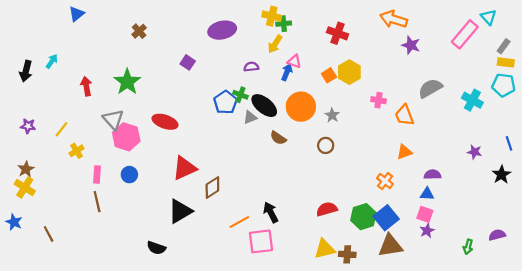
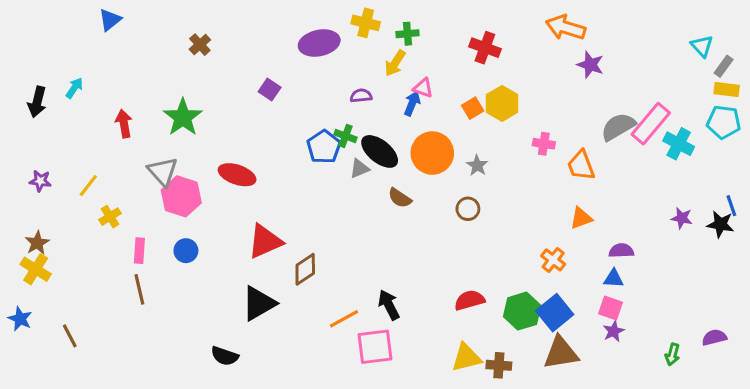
yellow cross: (272, 16) -> (366, 23), moved
cyan triangle: (489, 17) -> (702, 46), moved
pink rectangle: (465, 34) -> (651, 124), moved
black star: (501, 175) -> (720, 224), moved, turned -30

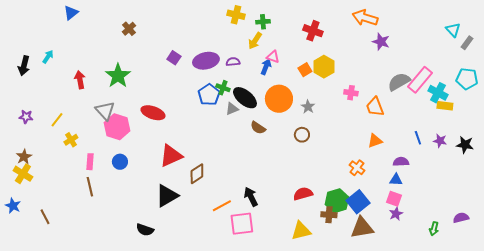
purple ellipse: (319, 43) -> (206, 61), moved
yellow rectangle: (727, 89) -> (445, 106), moved
blue line: (731, 206) -> (418, 138), moved
brown cross: (499, 365) -> (329, 215), moved

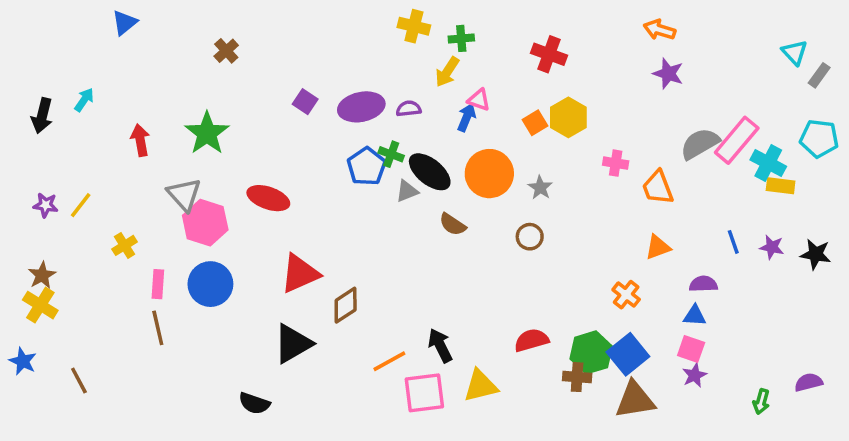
orange arrow: (365, 18) -> (659, 30), moved, size x0.7
yellow line: (57, 120) -> (81, 205), moved
blue circle: (120, 162) -> (210, 284), size x1.6
yellow triangle: (301, 231) -> (481, 386), moved

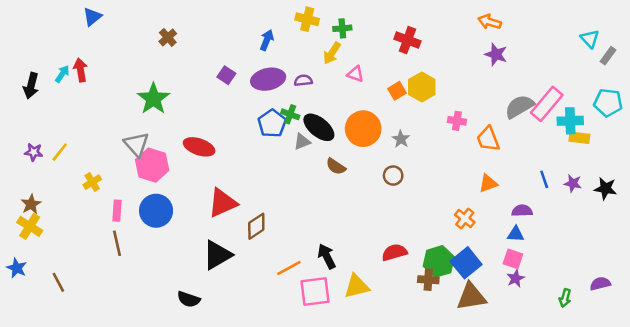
blue arrow: (467, 117) -> (267, 40), moved
red arrow: (140, 140) -> (81, 70), moved
cyan cross: (768, 163) -> (570, 121), turned -30

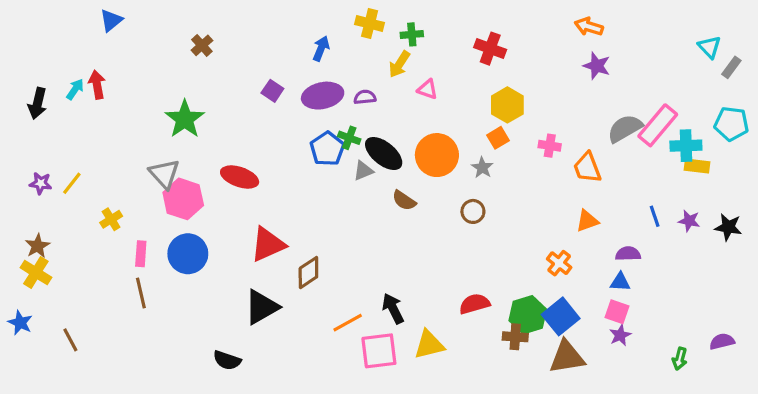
orange square: (397, 91) -> (498, 138), moved

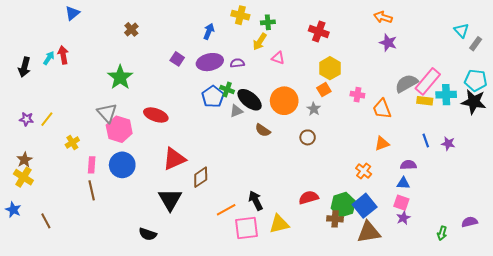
yellow rectangle: (697, 166) -> (425, 101), moved
black star: (728, 227) -> (474, 102), moved, size x1.4
black triangle: (261, 307) -> (170, 200), turned -30

